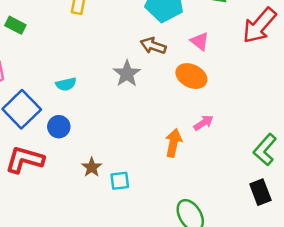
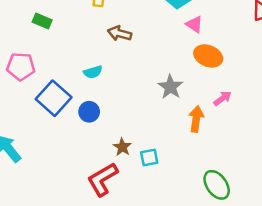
pink triangle: (200, 41) -> (194, 24), moved
brown arrow: (153, 46) -> (119, 33), moved
gray star: (127, 74) -> (170, 87), moved
red L-shape: (25, 160) -> (102, 179), moved, turned -42

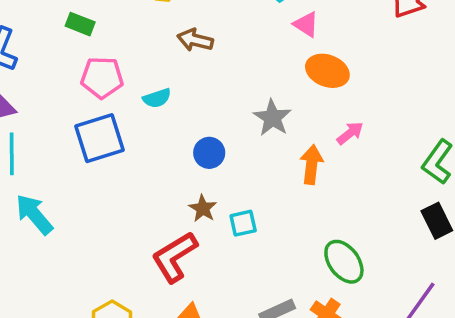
pink pentagon: (21, 66) -> (102, 77), moved
blue square: (54, 98) -> (100, 138), turned 32
blue circle: (89, 112) -> (209, 153), moved

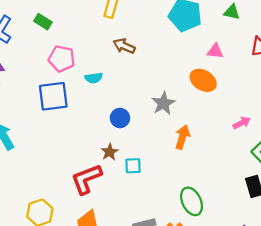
green rectangle: (80, 24) -> (43, 22), moved
pink triangle: (306, 24) -> (215, 51), moved, turned -36
pink arrow: (350, 133) -> (242, 123), moved

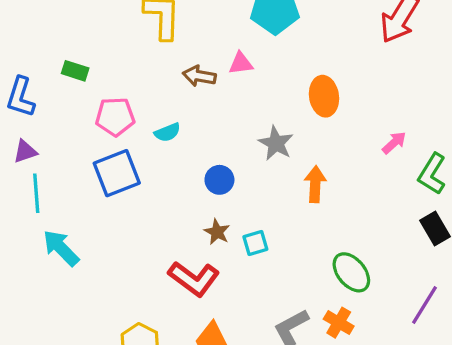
pink triangle: (215, 51) -> (241, 63), moved
orange ellipse: (203, 80) -> (324, 96), turned 65
red L-shape: (86, 179) -> (194, 279), turned -108

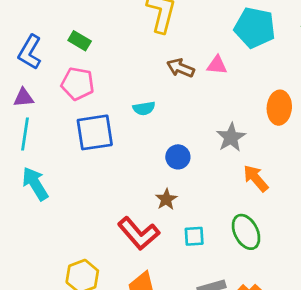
pink pentagon: (115, 117) -> (78, 84), moved
orange arrow: (315, 184) -> (256, 178), turned -56
cyan square: (255, 243) -> (194, 236), moved
green ellipse: (351, 272) -> (246, 232), moved

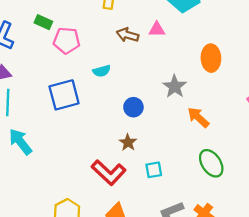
pink pentagon: (78, 84) -> (67, 40), moved
green ellipse: (246, 232) -> (211, 163), moved

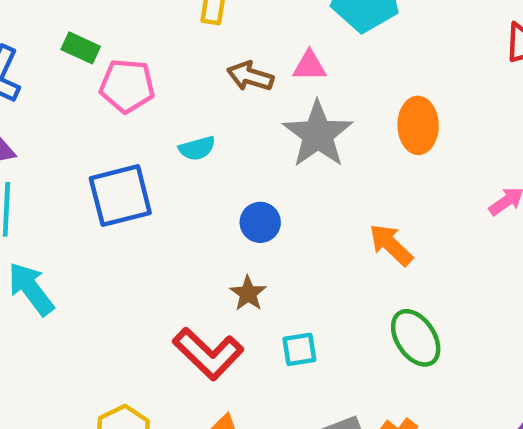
gray star: (175, 87) -> (318, 134), moved, size x1.4

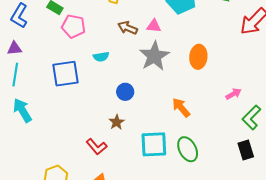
cyan square: (299, 349) -> (154, 144), moved, size x1.8
red L-shape: (208, 354) -> (97, 147), size x0.7

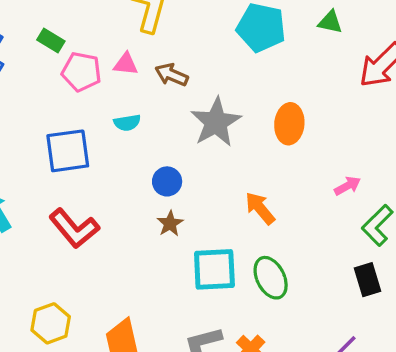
pink triangle: (154, 26) -> (126, 64), moved
brown star: (117, 122) -> (170, 224), moved
red L-shape: (97, 147) -> (74, 228), moved, size x1.4

